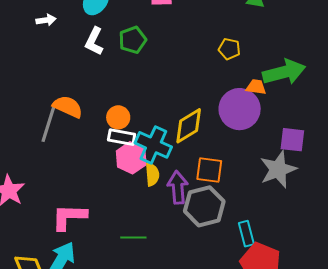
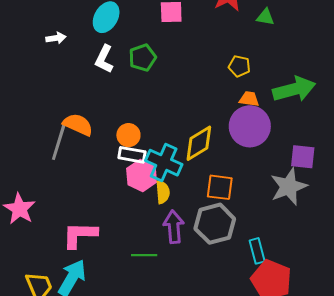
orange trapezoid: (256, 87) -> (249, 99), moved
purple arrow: (178, 187) -> (174, 227), moved

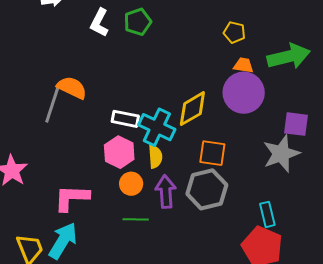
orange circle: (128, 135) -> (131, 184), moved
pink hexagon: (142, 175) -> (119, 152), moved
cyan rectangle: (257, 251) -> (267, 214), moved

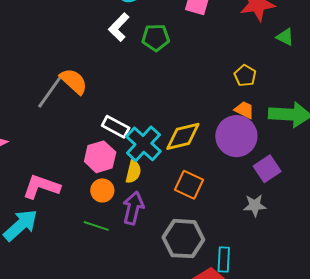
purple square: (296, 124) -> (267, 169), moved, turned 32
gray star: (281, 154) -> (255, 205), size x0.6
gray hexagon: (207, 189) -> (183, 239), moved

